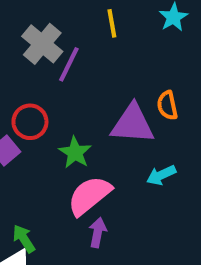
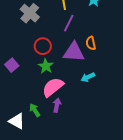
purple line: (69, 64) -> (69, 23), moved
red circle: (30, 122) -> (43, 46), moved
green arrow: (24, 239) -> (35, 110), moved

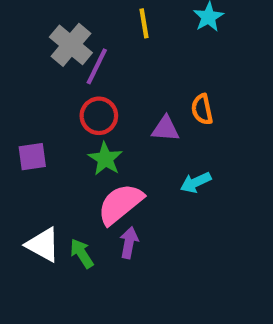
purple line: (69, 23) -> (97, 66), moved
purple triangle: (74, 52) -> (165, 129), size x0.6
purple square: (12, 65) -> (32, 157), turned 32
white triangle: (17, 121) -> (43, 245), moved

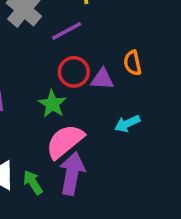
purple line: (97, 66) -> (67, 31), moved, turned 36
red circle: (99, 116) -> (74, 72), moved
purple arrow: (129, 243) -> (72, 173), size x1.6

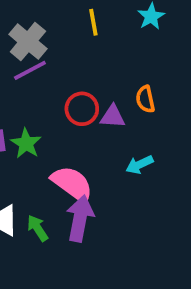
purple line: (67, 31) -> (30, 70), moved
green star: (52, 104) -> (26, 143), moved
pink semicircle: (65, 141) -> (72, 184), turned 75

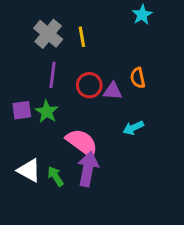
yellow line: (93, 22) -> (82, 37), moved
purple line: (30, 70) -> (53, 75), moved, turned -55

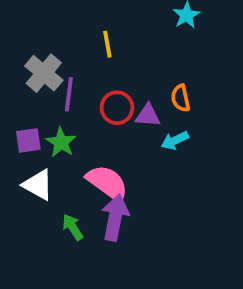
gray cross: (48, 34) -> (44, 73), moved
cyan arrow: (133, 128) -> (175, 140), moved
white triangle: (29, 170) -> (38, 185), moved

